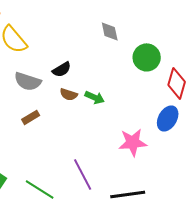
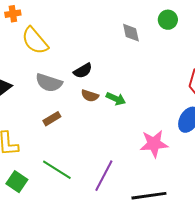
green circle: (147, 57) -> (168, 20), moved, size x0.7
purple line: (83, 174) -> (104, 176), turned 56
green line: (40, 189) -> (57, 170), moved

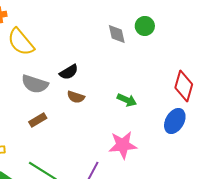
green circle: (168, 20) -> (145, 26), moved
green arrow: (116, 99) -> (127, 100), moved
pink star: (154, 144) -> (123, 145), moved

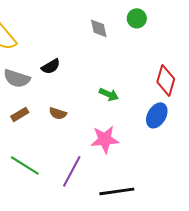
green circle: (145, 26) -> (137, 18), moved
brown semicircle: (76, 97) -> (58, 113), moved

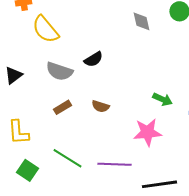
green arrow: (109, 94) -> (162, 99), moved
purple line: (72, 171) -> (114, 164), turned 64

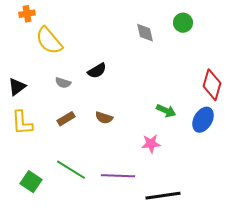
gray semicircle: (59, 71) -> (63, 83), size x0.6
yellow L-shape: (18, 132) -> (22, 123), moved
pink star: (147, 132) -> (151, 144), size x0.7

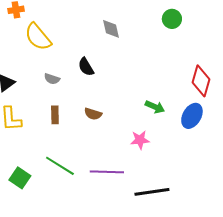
gray diamond: (145, 33) -> (111, 29), moved
black semicircle: (97, 71) -> (86, 67), turned 90
brown rectangle: (66, 119) -> (55, 115), turned -60

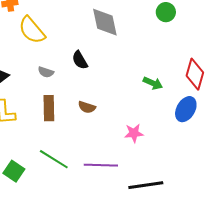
gray diamond: (111, 29) -> (105, 22), size x1.5
green arrow: (155, 107) -> (153, 83), moved
brown rectangle: (55, 115) -> (49, 108), size x1.4

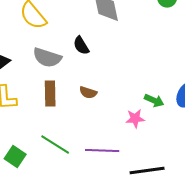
gray semicircle: (46, 72) -> (47, 58), size x1.8
green arrow: (153, 83) -> (154, 101), moved

